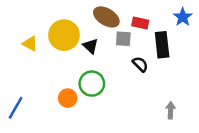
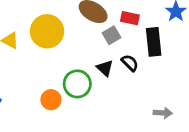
gray square: (123, 39) -> (111, 35), turned -35
black triangle: (91, 46) -> (105, 68), moved
gray arrow: (171, 110) -> (163, 113), turned 91

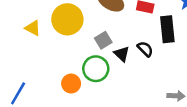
gray square: (111, 35) -> (103, 40), moved

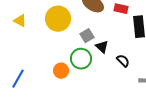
yellow triangle: (33, 28) -> (20, 21), moved
black semicircle: (145, 49) -> (123, 61), moved

